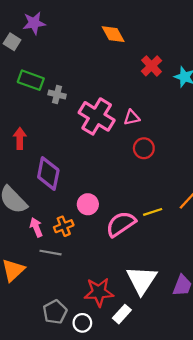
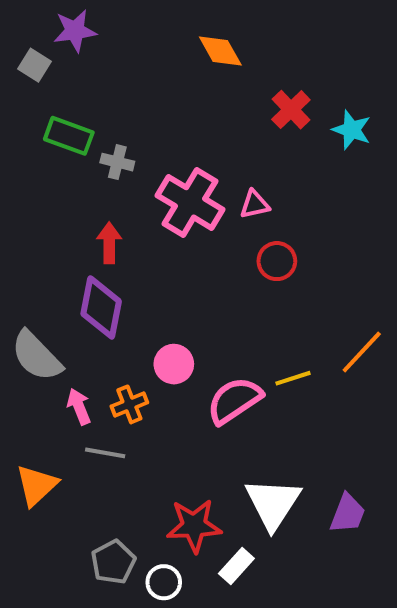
red arrow: (20, 138) -> (109, 243), moved

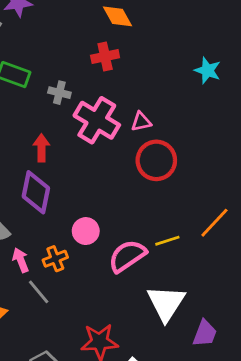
red cross: (291, 110) -> (105, 57), moved, turned 32
gray cross: (117, 162) -> (59, 93), moved
red circle: (277, 261) -> (156, 160), size x1.5
gray line: (105, 453) -> (39, 292), turned 40
white triangle: (273, 503) -> (166, 303), moved

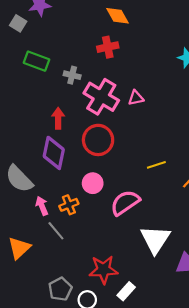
red circle: (156, 160) -> (98, 140), moved
yellow line: (167, 241) -> (156, 165), moved

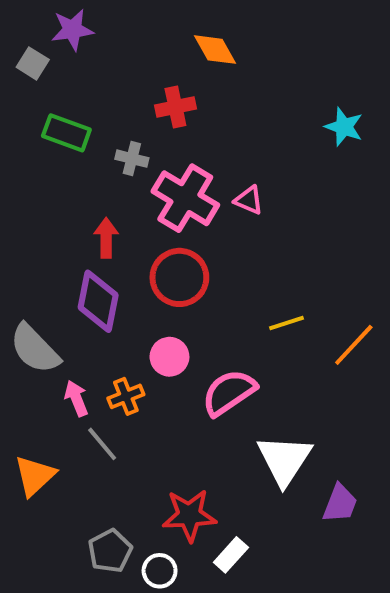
red cross: (108, 47) -> (175, 107), moved
pink triangle: (136, 98) -> (249, 200), turned 35

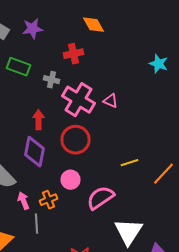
purple star: (72, 30) -> (32, 29), moved
gray line: (102, 444) -> (36, 224), turned 36

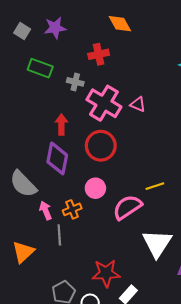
yellow line: (130, 163) -> (155, 186), moved

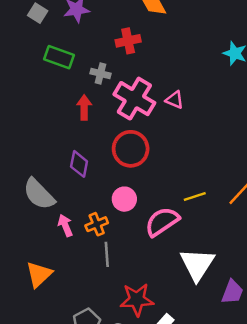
red arrow: (61, 124) -> (84, 107), moved
purple diamond: (57, 158) -> (79, 164), size x0.7
gray line: (59, 235) -> (107, 254), moved

